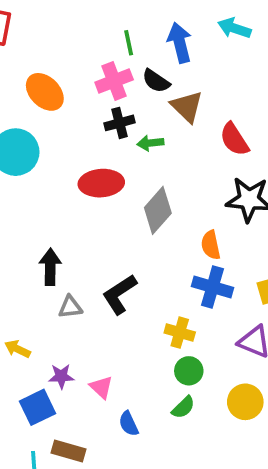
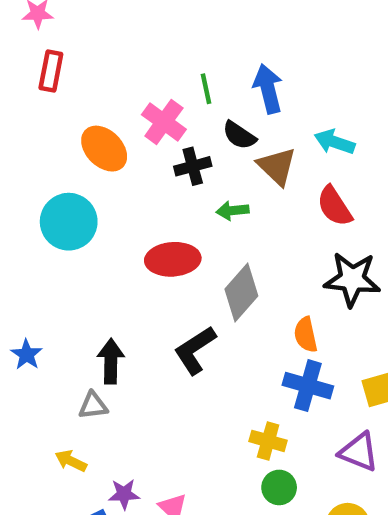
cyan arrow: (234, 28) -> (334, 142), moved
pink cross: (114, 81) -> (164, 122), moved, turned -33
black cross: (120, 123) -> (193, 166), moved
black L-shape: (120, 294) -> (195, 350), moved
gray triangle: (70, 307) -> (93, 406), moved

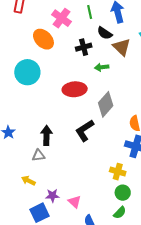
pink cross: (164, 122) -> (62, 18), moved

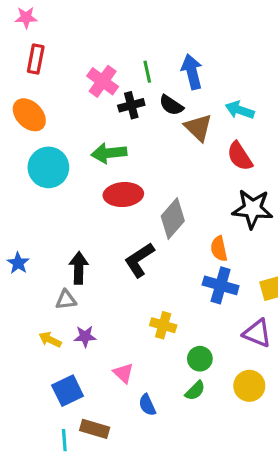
orange ellipse: (43, 39) -> (29, 115), moved
black cross: (84, 47) -> (131, 105), moved
green arrow: (102, 67) -> (109, 153), moved, size x1.5
yellow cross: (118, 172) -> (163, 325), moved
purple star: (52, 196) -> (85, 336), moved

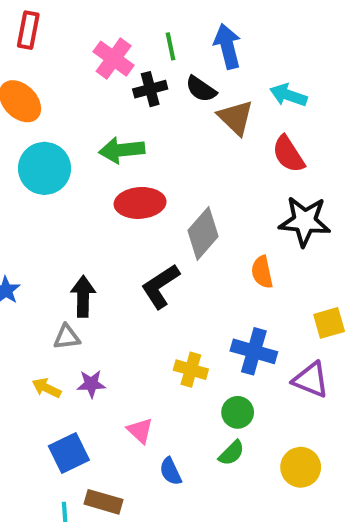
blue cross: (221, 285) -> (254, 351), moved
yellow circle: (249, 386) -> (301, 467), moved

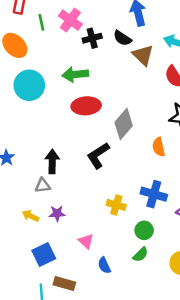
green line: (171, 46) -> (41, 22), moved

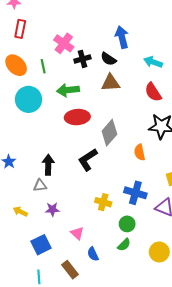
green line: (41, 22) -> (43, 66), moved
brown triangle: (143, 55) -> (111, 83), moved, turned -48
yellow arrow: (30, 216) -> (20, 211), moved
brown rectangle: (64, 284) -> (70, 270), moved, turned 36

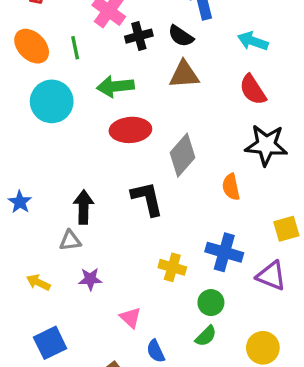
black L-shape: (88, 160) -> (147, 199), turned 110
blue square: (41, 245) -> (50, 343), moved

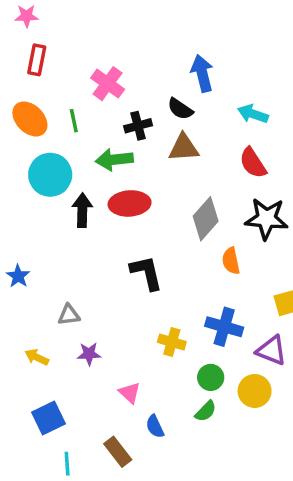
black cross: (139, 36) -> (138, 126), moved
gray diamond: (182, 155) -> (206, 219), moved
black arrow: (84, 207) -> (82, 210), moved
yellow circle: (263, 348) -> (255, 391), moved

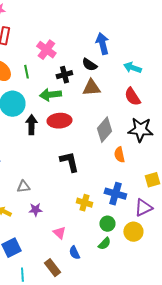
purple triangle: (271, 350) -> (143, 208), turned -48

